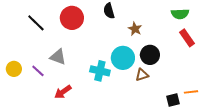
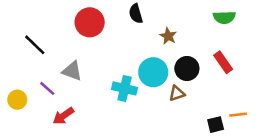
black line: (36, 23) -> (35, 45), moved
red rectangle: (187, 38) -> (223, 62), moved
yellow circle: (14, 69) -> (17, 100), moved
red arrow: (63, 92) -> (63, 116), moved

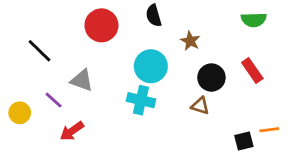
cyan circle: (153, 72) -> (151, 66), moved
brown triangle: (177, 93) -> (200, 106), turned 35

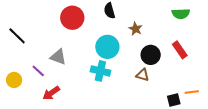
black line: (39, 51) -> (17, 36), moved

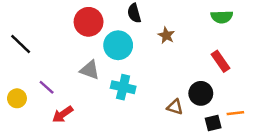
cyan circle: (107, 47) -> (118, 45), moved
black circle: (151, 55) -> (201, 93), moved
gray triangle: (58, 57) -> (90, 70), moved
brown triangle: (143, 75) -> (175, 107), moved

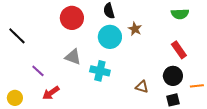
cyan circle: (118, 45) -> (110, 37), moved
black circle: (201, 93) -> (173, 76), moved
yellow circle: (17, 98) -> (15, 98), moved
orange line: (235, 113) -> (197, 86), moved

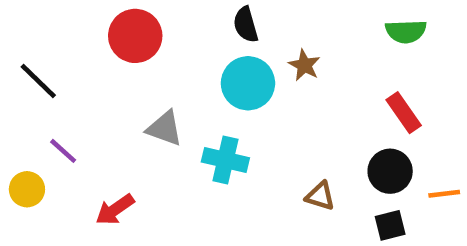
red circle: (72, 18) -> (135, 36), moved
purple line: (38, 71) -> (63, 151), moved
yellow circle: (15, 98) -> (27, 189), moved

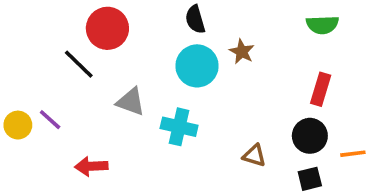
black line: (38, 81) -> (79, 64), moved
red rectangle: (404, 113) -> (321, 89), turned 52
yellow circle: (27, 189) -> (18, 125), moved
red arrow: (115, 210) -> (91, 166), turned 32

